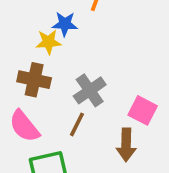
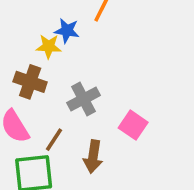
brown line: (77, 124) -> (54, 140), moved
brown arrow: (126, 145) -> (93, 157), moved

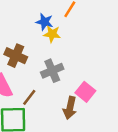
yellow star: (49, 46) -> (52, 34), moved
brown arrow: (93, 157) -> (70, 108), moved

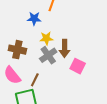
yellow star: (52, 34) -> (46, 38), moved
brown arrow: (70, 108) -> (65, 48), moved

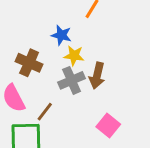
blue star: (34, 19) -> (61, 35), moved
pink square: (78, 66) -> (108, 125), moved

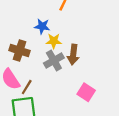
brown line: (45, 112) -> (27, 87), moved

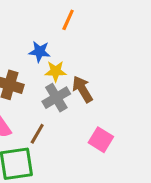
brown arrow: (73, 55) -> (82, 89), turned 144
brown line: (27, 87) -> (37, 134), moved

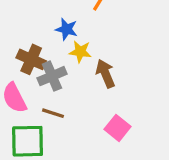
gray cross: (56, 98) -> (52, 76), moved
brown line: (37, 134) -> (53, 113), turned 70

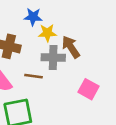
gray cross: (52, 76) -> (53, 58), moved, turned 35
brown line: (53, 113) -> (33, 76), moved

